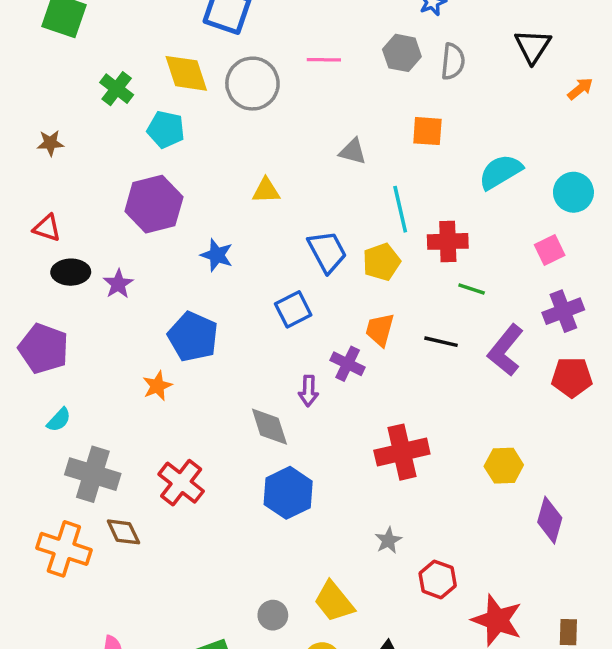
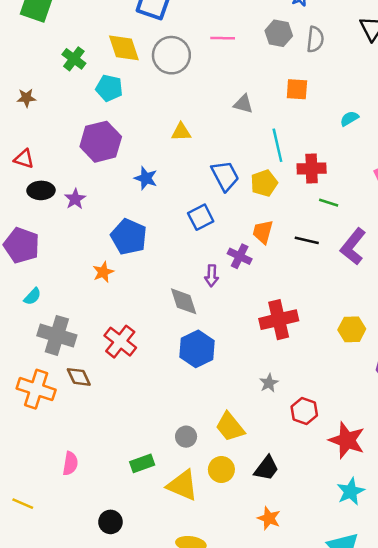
cyan semicircle: (500, 172) -> (349, 119), size x0.6

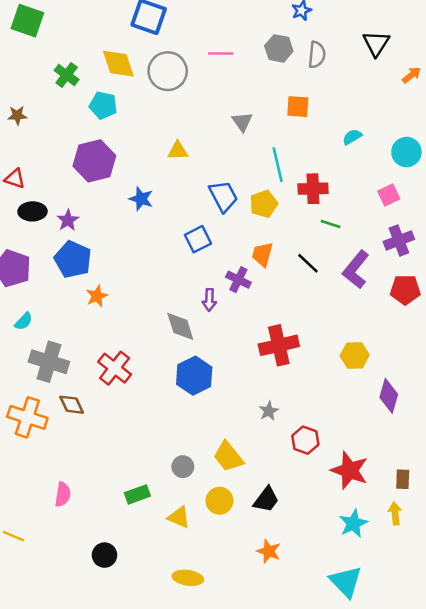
gray triangle: (243, 104) -> (242, 122), turned 40
blue pentagon: (129, 237) -> (73, 259), moved
black line: (307, 240) -> (308, 263), turned 30
yellow triangle: (182, 485) -> (179, 517), size x0.7

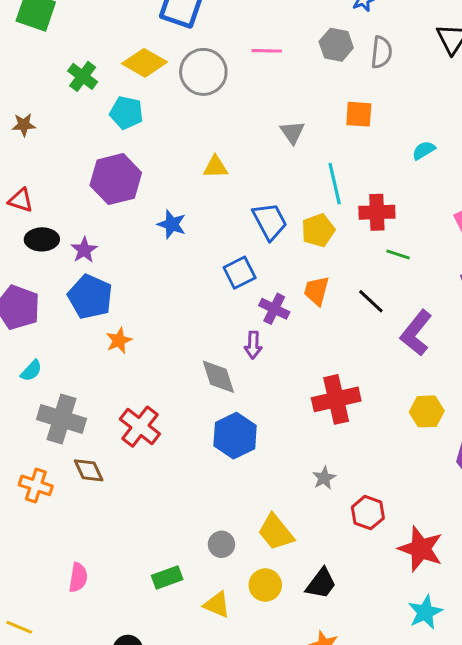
yellow diamond: (118, 64) -> (144, 63), turned -42
purple L-shape: (356, 270) -> (416, 333), moved
purple cross: (238, 280) -> (274, 309), moved
orange cross: (27, 417) -> (36, 485), size x0.7

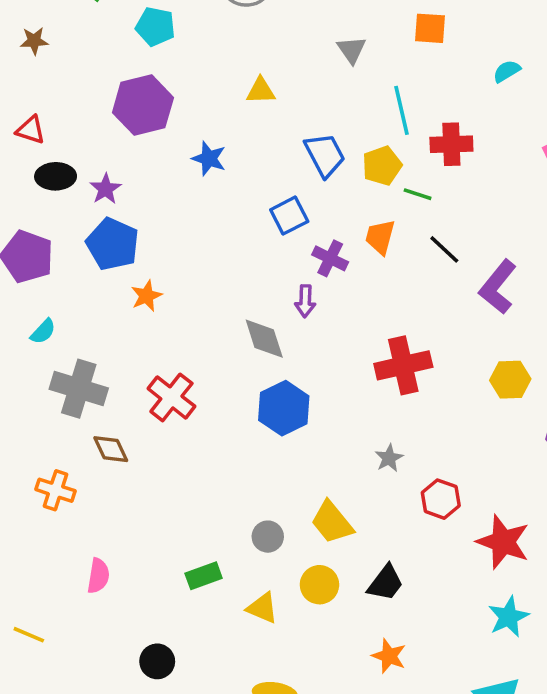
green line: (398, 255) -> (418, 194), moved
orange cross: (36, 485) -> (56, 490), moved

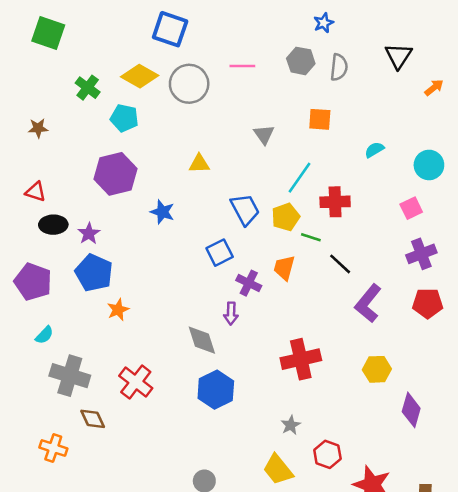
cyan line: (401, 110) -> (300, 178), turned 48
black line: (444, 249) -> (340, 264), moved
yellow trapezoid: (332, 522) -> (278, 470), moved

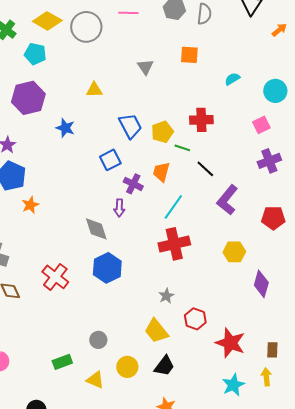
cyan line: (300, 178) -> (173, 207), moved
red pentagon: (428, 303) -> (273, 218), moved
red cross: (136, 382) -> (55, 277), moved

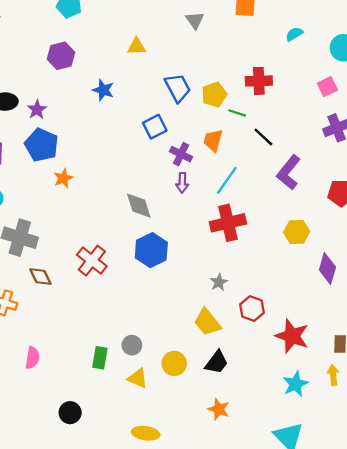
purple hexagon: (28, 98) -> (61, 56), size x0.7
purple arrow: (119, 208) -> (182, 183), moved
gray circle: (98, 340) -> (132, 345), moved
green rectangle: (62, 362) -> (100, 358), turned -60

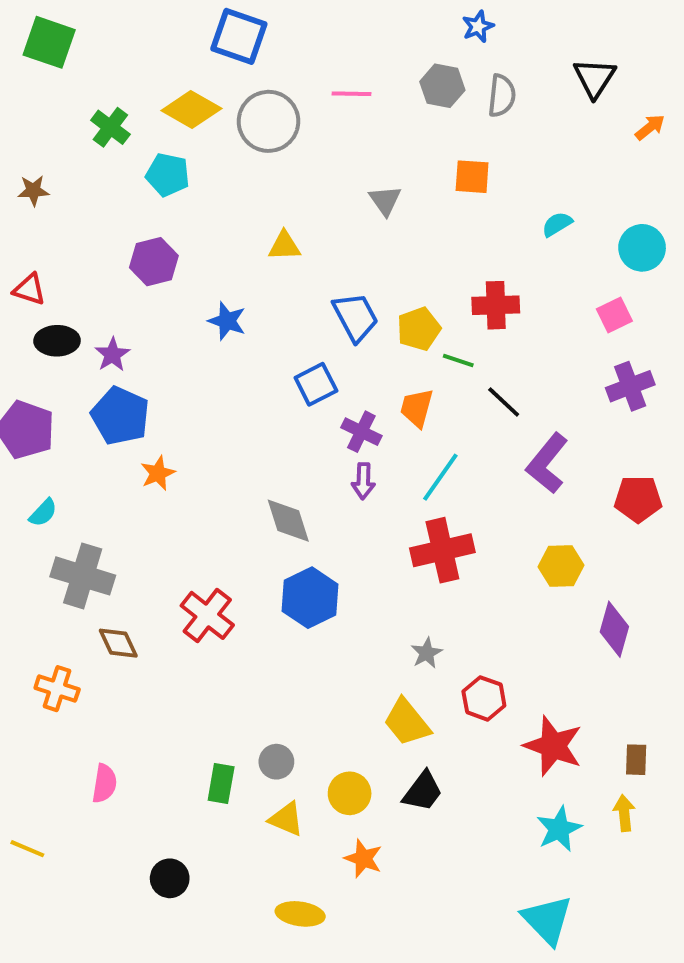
orange star: (219, 409) -> (363, 859), moved

